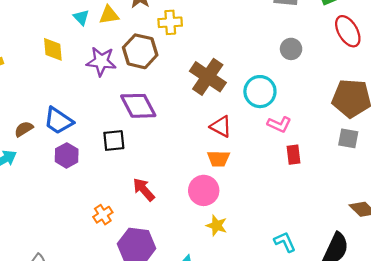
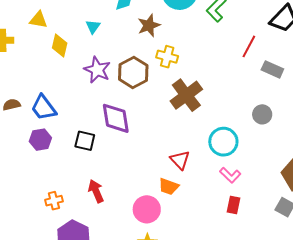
yellow triangle: (109, 15) -> (38, 20), moved
brown cross: (208, 77) -> (186, 95), moved

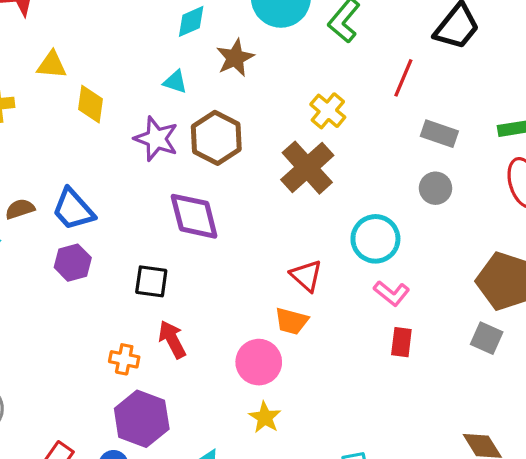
cyan triangle: (93, 27) -> (175, 82), moved, turned -42
yellow cross: (167, 57) -> (328, 111), moved, turned 30
gray rectangle: (272, 69) -> (439, 134), moved
black square: (85, 141) -> (151, 281), moved
orange cross: (54, 201) -> (124, 359), moved, turned 30

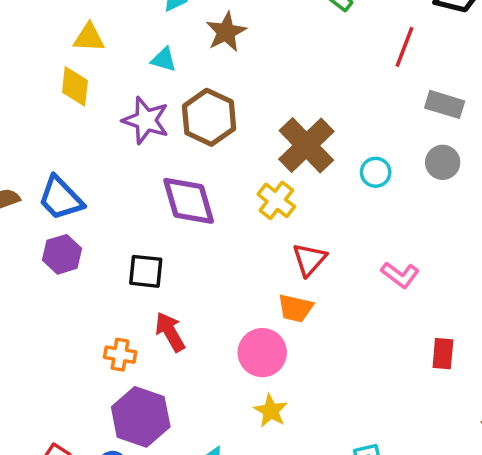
yellow triangle: (52, 65) -> (89, 38), moved
yellow cross: (328, 111) -> (276, 200), moved
cyan circle: (375, 239) -> (376, 172), moved, size x0.6
red triangle: (306, 276) -> (309, 259), turned 32
red rectangle: (401, 342) -> (443, 354), moved

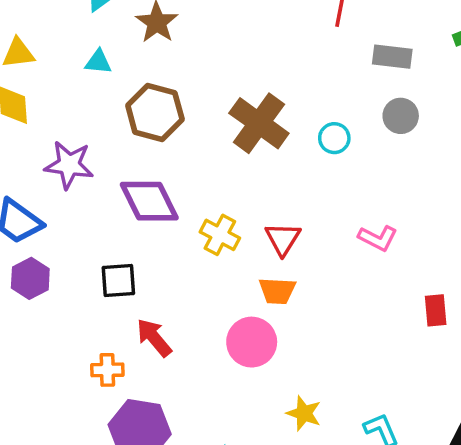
purple star: (146, 120) -> (69, 165), moved
yellow cross: (276, 200) -> (220, 235), moved
yellow star: (271, 411) -> (304, 413), moved

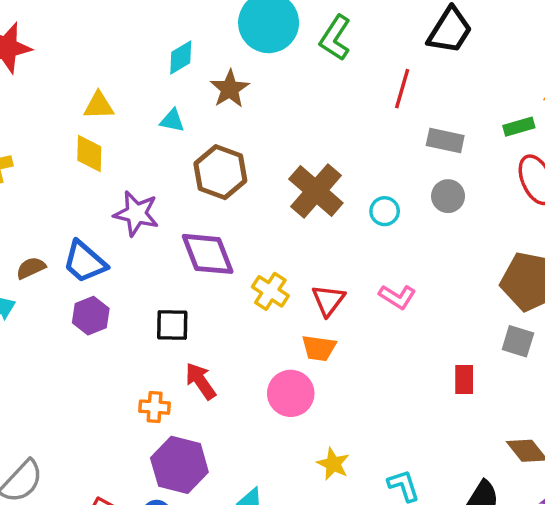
pink L-shape: (378, 238) -> (397, 297), moved

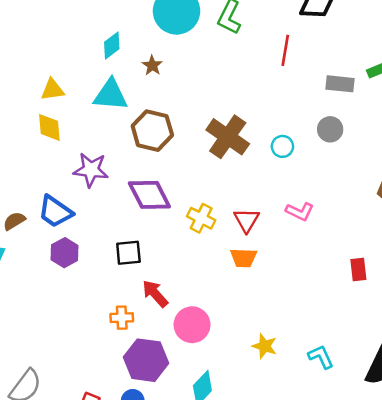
brown star: (230, 89) -> (152, 65), size x0.7
cyan triangle: (172, 121) -> (111, 95), size x1.8
gray rectangle: (445, 140) -> (340, 84), moved
pink circle: (291, 393) -> (192, 325), moved

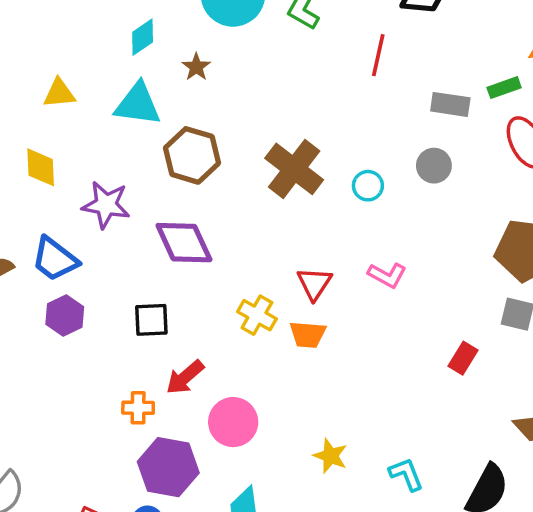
yellow diamond: (49, 127) -> (41, 167), moved
yellow cross: (201, 218) -> (257, 315), moved
red rectangle: (358, 270) -> (463, 358), turned 35
red arrow: (155, 294) -> (185, 377), turned -92

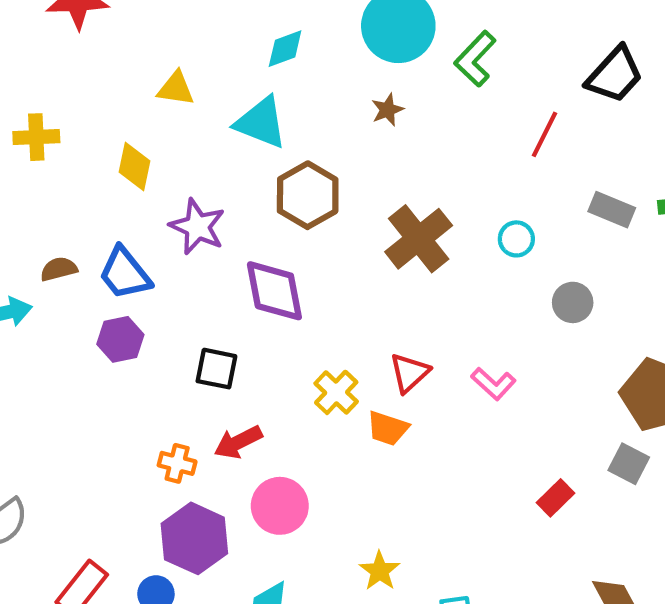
brown star: (196, 67) -> (387, 110), moved
gray circle: (434, 166) -> (573, 302), moved
cyan circle: (368, 186) -> (516, 239), moved

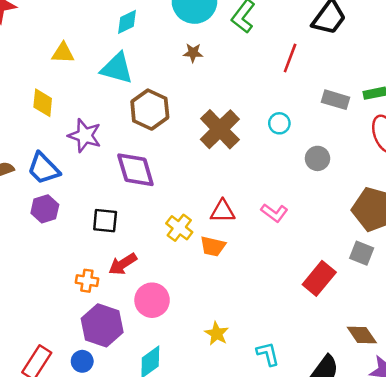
brown star: (387, 110) -> (193, 53), turned 30
red triangle: (409, 373) -> (223, 211), turned 48
red rectangle: (556, 498) -> (319, 278), size x1.5

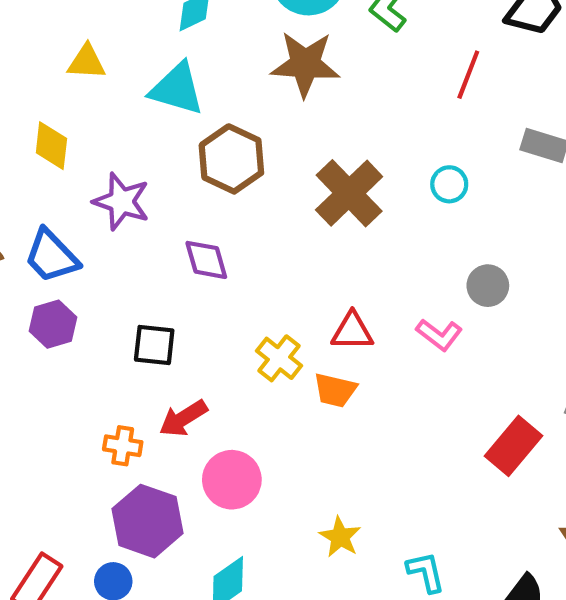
brown star: (193, 53) -> (305, 64), size x2.0
gray circle: (317, 158) -> (488, 286), moved
purple diamond: (135, 170) -> (206, 260), size x0.7

